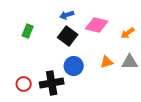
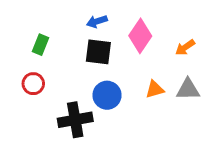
pink diamond: (97, 25) -> (140, 36), turned -70
black square: (68, 36) -> (98, 52), turned -30
red circle: (24, 84) -> (33, 84), moved

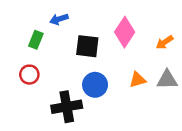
blue arrow: (97, 21) -> (59, 19), moved

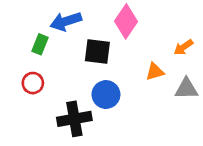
blue arrow: (59, 19) -> (66, 21), size x1.5
pink diamond: (125, 32) -> (126, 21), moved
orange triangle: (138, 80) -> (155, 72), moved

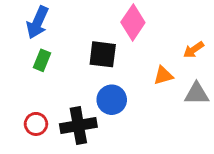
blue arrow: (66, 21) -> (37, 22), moved, turned -48
green rectangle: (40, 44) -> (42, 60), moved
red circle: (33, 83) -> (36, 124), moved

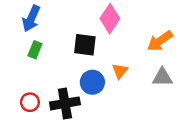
orange arrow: (194, 50) -> (160, 41), size x1.5
orange triangle: (163, 75) -> (120, 71), moved, turned -35

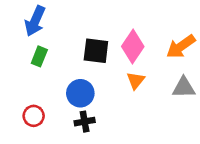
pink diamond: (110, 19) -> (133, 47), moved
blue circle: (92, 82) -> (80, 93), moved
black cross: (65, 103) -> (85, 122), moved, size x0.6

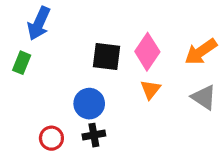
green rectangle: (39, 56) -> (22, 63), moved
gray triangle: (184, 88) -> (204, 97), turned 35
red circle: (34, 116) -> (51, 138), moved

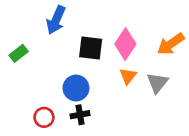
blue arrow: (39, 23) -> (56, 20), moved
green rectangle: (22, 63) -> (19, 53), turned 30
gray triangle: (204, 97) -> (157, 83), moved, turned 35

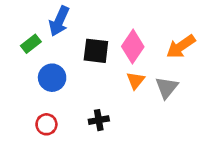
green rectangle: (19, 53) -> (31, 44), moved
blue circle: (76, 88) -> (52, 78), moved
black cross: (80, 115) -> (99, 120), moved

